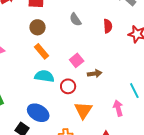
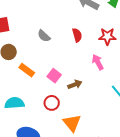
orange rectangle: (42, 51) -> (27, 70), moved
cyan semicircle: (44, 76) -> (14, 103), moved
pink arrow: (118, 108) -> (98, 62), moved

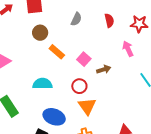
gray semicircle: (44, 36) -> (76, 19), turned -112
orange triangle: (72, 123) -> (87, 106), moved

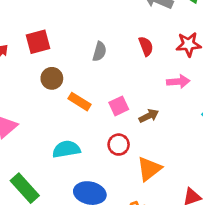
pink arrow: (128, 49) -> (178, 82), turned 119
pink square: (84, 59) -> (119, 106), turned 32
orange triangle: (87, 106) -> (149, 169), moved, turned 36

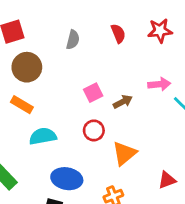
brown circle: (52, 78) -> (27, 67), size x1.4
pink arrow: (178, 82) -> (159, 84), moved
orange rectangle: (80, 102) -> (22, 105), moved

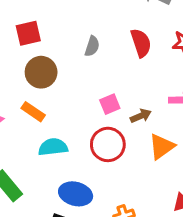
red semicircle: (118, 33) -> (141, 43), size x1.4
red circle: (94, 130) -> (108, 144), size x1.5
orange triangle: (124, 153) -> (162, 147), moved

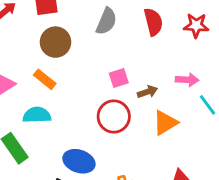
gray semicircle: (92, 46) -> (106, 21), size x1.4
cyan semicircle: (53, 147) -> (37, 115), moved

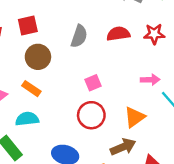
red semicircle: (153, 22) -> (118, 34), turned -80
brown arrow: (147, 92) -> (123, 147), moved, size x1.5

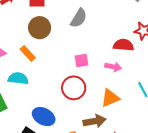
red semicircle: (118, 34) -> (123, 45), moved
pink arrow: (150, 80) -> (113, 67), moved

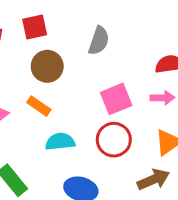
pink square: (81, 61) -> (116, 99), size x1.5
cyan semicircle: (18, 78) -> (60, 142), moved

